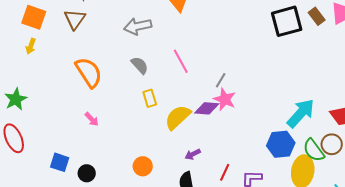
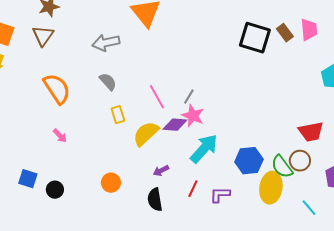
black square: (287, 21) -> (255, 38), turned 32
pink line: (181, 61) -> (157, 97), moved
cyan arrow: (301, 113) -> (204, 149), moved

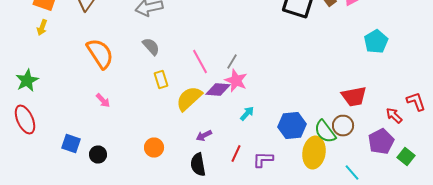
cyan arrow: (204, 149) -> (247, 114), size x0.5

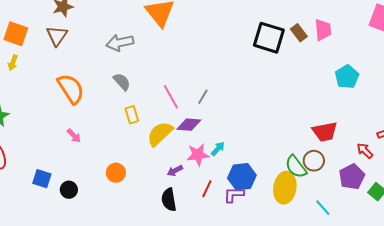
pink star: (236, 80) -> (198, 155), moved, turned -30
blue hexagon: (292, 126) -> (242, 177), moved
orange circle: (154, 148) -> (116, 173), moved

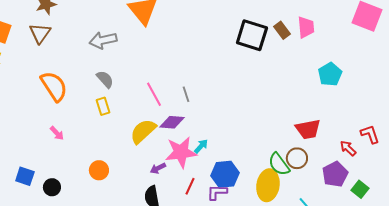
gray line: (203, 97) -> (186, 94), turned -49
yellow rectangle: (132, 115) -> (103, 106), moved
pink star: (198, 155) -> (181, 152), size x1.4

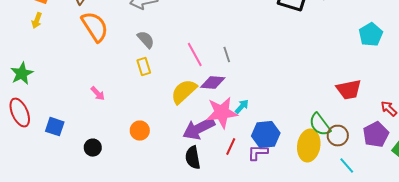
orange semicircle: (54, 86) -> (95, 27), moved
brown circle: (297, 158) -> (338, 136), moved
purple arrow: (158, 168) -> (199, 129), size x2.0
blue square: (25, 176) -> (55, 127), moved

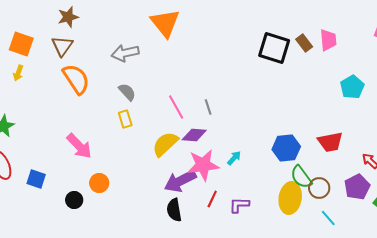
pink arrow: (98, 94) -> (79, 146), size x1.8
cyan arrow: (242, 107) -> (234, 158), moved
orange circle: (140, 131) -> (99, 183), moved
blue hexagon: (266, 135) -> (286, 148), moved

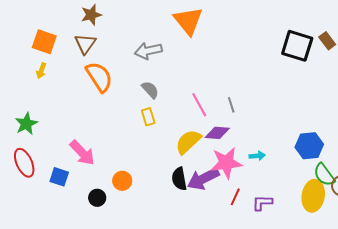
pink arrow: (79, 146) -> (82, 153), moved
cyan arrow: (234, 158) -> (257, 156), turned 42
black semicircle: (174, 210) -> (179, 179), moved

